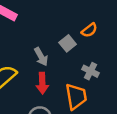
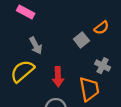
gray arrow: (41, 57) -> (36, 46), moved

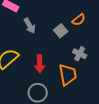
gray arrow: (36, 46) -> (30, 26), moved

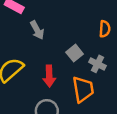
orange semicircle: (79, 20) -> (105, 29), moved, turned -48
gray square: (61, 31) -> (75, 53), moved

